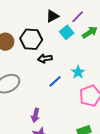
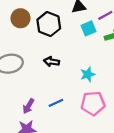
black arrow: (45, 59) -> (52, 62), moved
blue line: (55, 81) -> (56, 103), moved

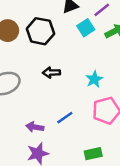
purple arrow: (28, 106) -> (35, 127), turned 80

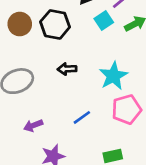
cyan star: (94, 79) -> (113, 76), size x1.5
purple arrow: (35, 127) -> (33, 125), moved, turned -30

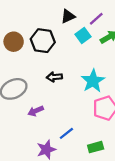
blue line: (82, 117) -> (66, 133), moved
purple arrow: (33, 125) -> (36, 111), moved

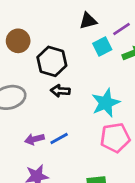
black hexagon: (43, 41) -> (52, 61), moved
purple arrow: (36, 111) -> (34, 139), moved
blue line: (66, 133) -> (59, 138), moved

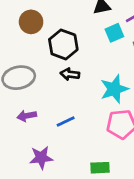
purple arrow: (34, 139) -> (27, 116), moved

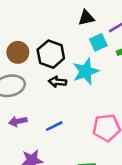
brown circle: (31, 22) -> (18, 52), moved
cyan star: (114, 89) -> (86, 71), moved

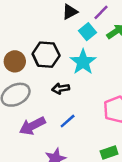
black arrow: (57, 82) -> (61, 89), moved
purple arrow: (18, 121) -> (32, 126), size x1.5

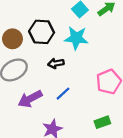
cyan star: (83, 62) -> (76, 38), turned -30

